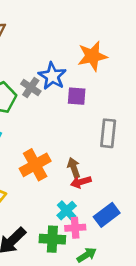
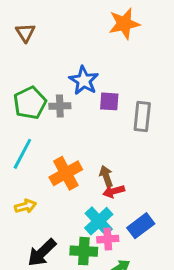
orange star: (92, 56) -> (124, 24), moved
gray cross: (31, 88) -> (60, 106), moved, turned -36
gray rectangle: (108, 133) -> (142, 116), moved
cyan cross: (67, 211) -> (99, 221), size x1.4

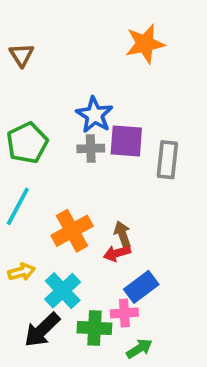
purple square: (109, 101) -> (126, 141), size x1.4
gray cross: (60, 106) -> (91, 148), moved
red arrow: (114, 191) -> (117, 253), moved
cyan cross: (99, 221) -> (63, 291), moved
blue rectangle: (141, 226) -> (141, 287), moved

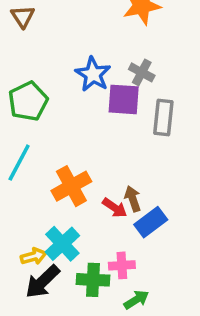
gray cross: (91, 148) -> (142, 72), moved, turned 30
brown arrow: (123, 234) -> (133, 199), moved
red arrow: (117, 253) -> (115, 208), turned -130
yellow arrow: (22, 272) -> (34, 256), moved
blue rectangle: (141, 287) -> (151, 222), moved

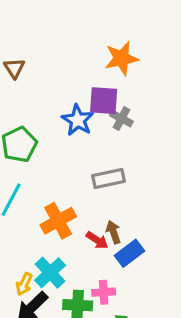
purple square: (124, 99) -> (104, 101), moved
gray rectangle: (163, 118) -> (108, 179), moved, turned 72
yellow arrow: (34, 256) -> (24, 284), turned 130

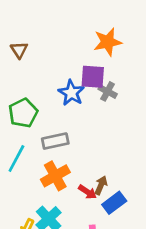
gray rectangle: (108, 179) -> (55, 141), moved
brown arrow: (113, 232) -> (101, 185), turned 42

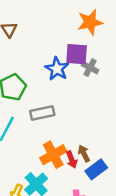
orange cross: (55, 176) -> (53, 155), moved
brown arrow: (101, 185) -> (84, 153), turned -49
red arrow: (87, 192) -> (72, 160), turned 35

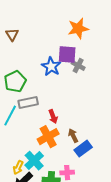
gray rectangle: (42, 113) -> (28, 103), moved
red arrow: (72, 160) -> (53, 117), moved

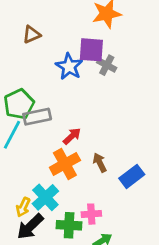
brown triangle: (12, 35) -> (31, 34), moved, turned 40
green pentagon: (15, 82) -> (19, 104), moved
red arrow: (53, 117) -> (72, 136), turned -112
blue rectangle: (83, 149) -> (132, 176), moved

